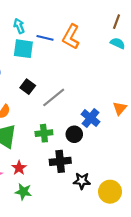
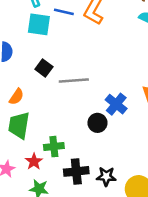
gray line: (54, 97) -> (74, 80), turned 35
green cross: (44, 133) -> (54, 147), moved
black cross: (60, 161) -> (76, 171), moved

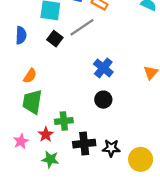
black square: (44, 68) -> (55, 39), moved
gray line: (74, 80) -> (82, 27), moved, turned -30
blue cross: (116, 104) -> (103, 68), moved

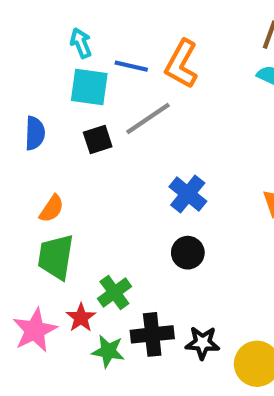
black square: (55, 39) -> (98, 139), turned 35
green cross: (64, 121) -> (114, 292), turned -30
pink star: (21, 141) -> (35, 330), size x1.5
green star: (50, 159) -> (108, 351), moved

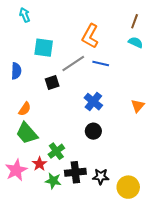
cyan arrow: (81, 43) -> (25, 15), moved
blue line: (131, 66) -> (101, 64), moved
black square: (98, 139) -> (52, 83), moved
green trapezoid: (56, 257) -> (27, 133), turned -50

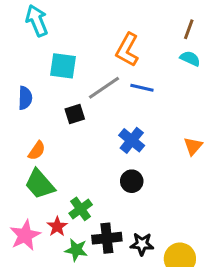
cyan arrow: (25, 15) -> (37, 21), size x1.5

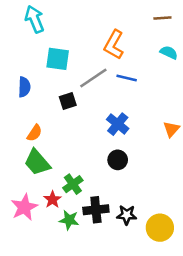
brown line: (189, 29) -> (162, 18), moved, turned 66

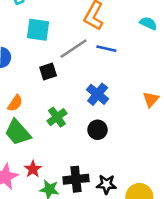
green cross: (73, 184) -> (57, 117), moved

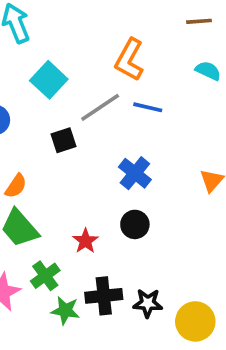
cyan square: (38, 30) -> (49, 80), turned 35
green cross: (57, 117) -> (45, 276), moved
red star: (33, 169) -> (85, 241), moved

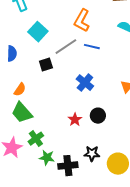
black circle: (135, 224) -> (98, 116), moved
red star: (85, 241) -> (75, 120), moved
black cross: (104, 296) -> (68, 166), moved

